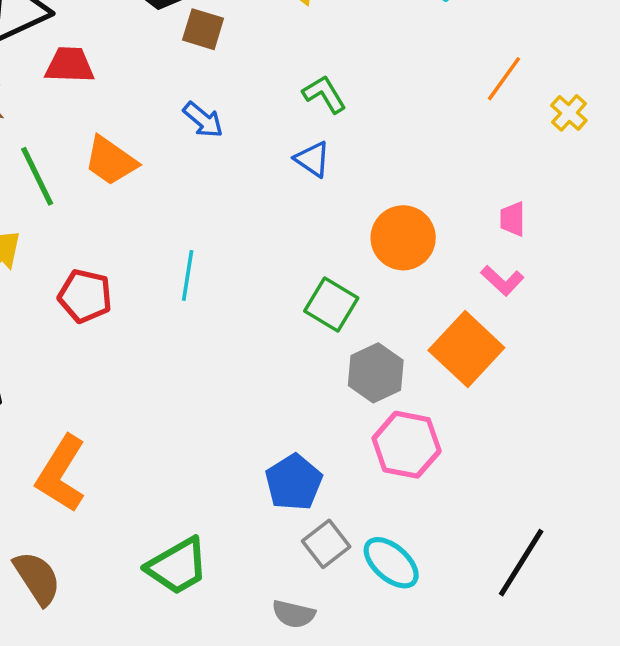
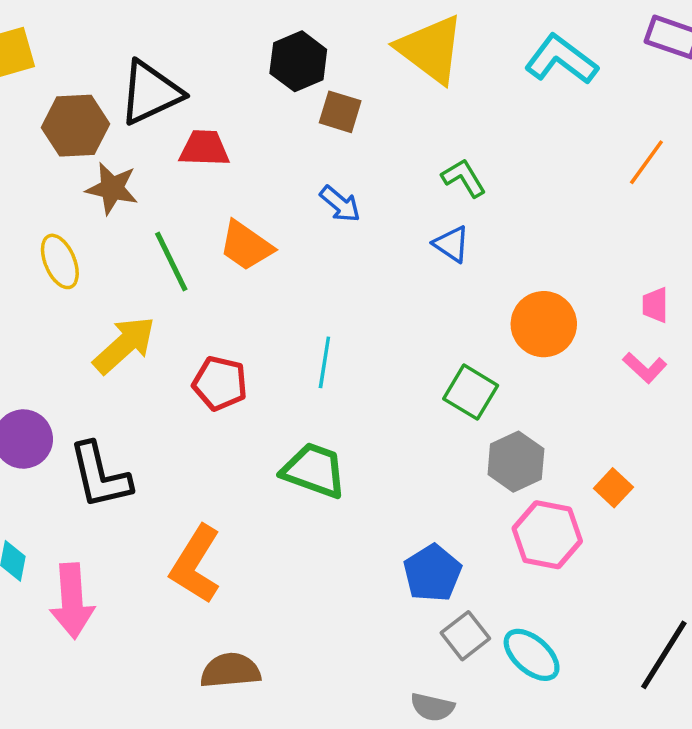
orange square: (466, 349) -> (613, 488), moved, size x0.5
green trapezoid: (177, 566) -> (314, 470), moved, turned -130
brown semicircle: (37, 578) -> (230, 671), moved, turned -62

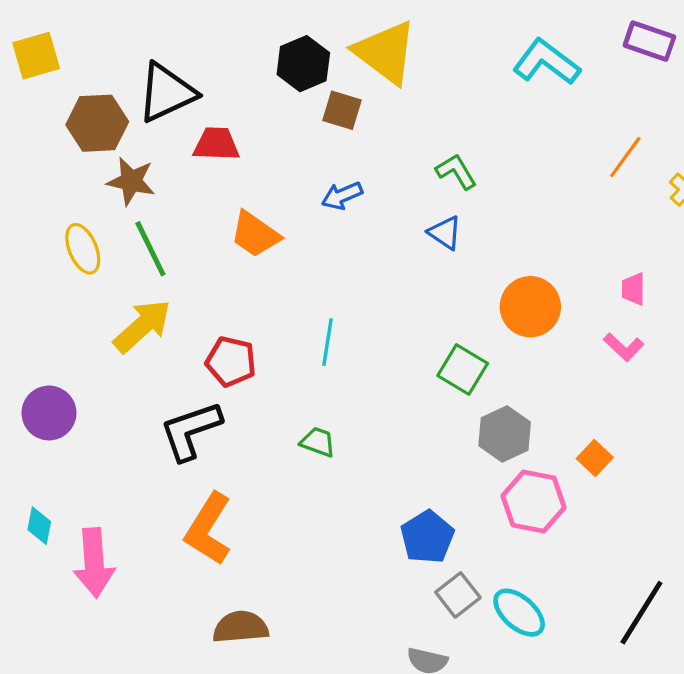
yellow triangle: (431, 49) -> (385, 52), moved
blue arrow: (340, 204) -> (342, 196), turned 117
green line: (171, 261) -> (150, 249), moved
green trapezoid: (314, 470) -> (318, 442), size x0.6
black L-shape: (100, 476) -> (191, 431), moved, turned 84

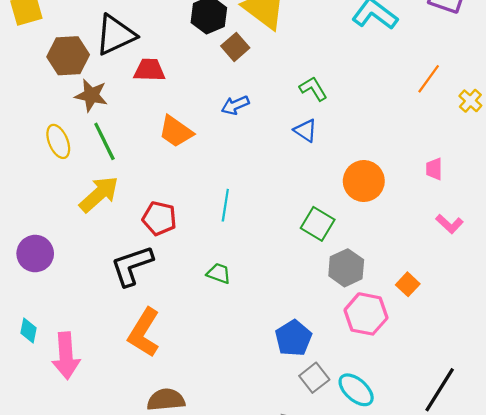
brown square: (342, 110) -> (235, 47), turned 32
pink L-shape: (624, 347) -> (449, 224), moved

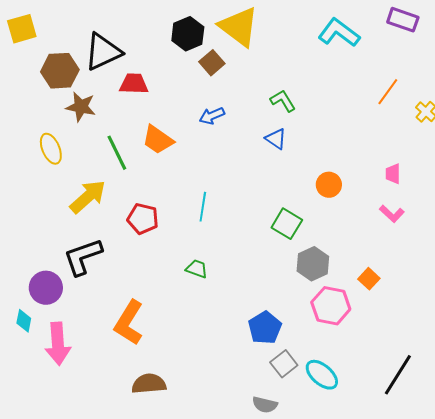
green line: (104, 141) -> (117, 153), moved
orange circle: (364, 181) -> (329, 185), size x0.7
pink L-shape: (449, 224) -> (392, 214), moved
purple circle: (35, 254) -> (46, 288), moved
black L-shape: (132, 266) -> (83, 257), moved

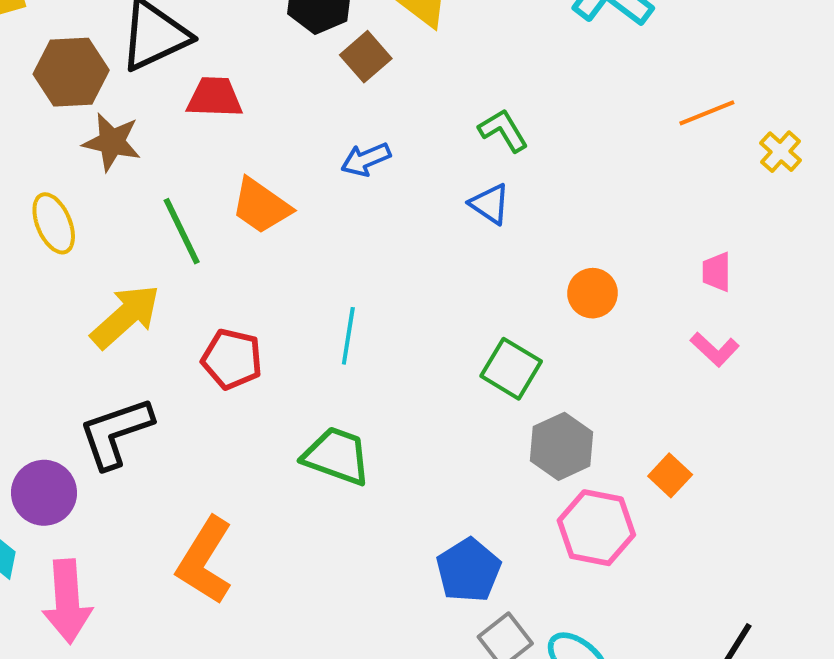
orange line: (388, 92) -> (707, 113), turned 32
green trapezoid: (197, 269) -> (337, 456), size x1.6

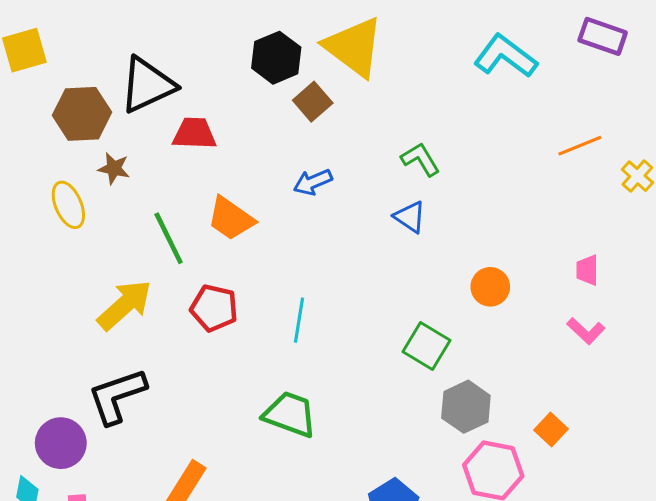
brown star: (112, 142) -> (114, 168), size x0.7
yellow ellipse: (54, 223) -> (68, 205), moved
red pentagon: (232, 359) -> (214, 308), moved

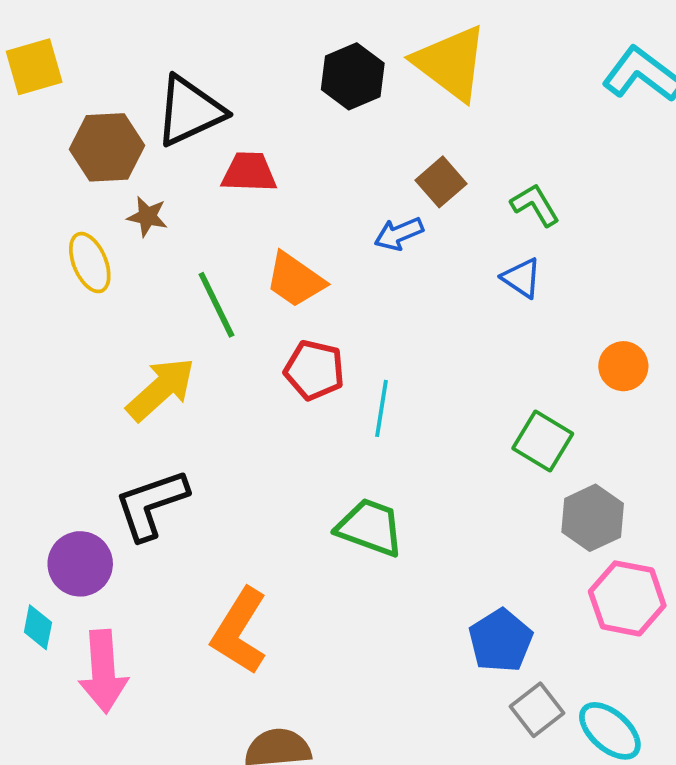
brown square: (313, 102) -> (441, 182), moved
red pentagon: (214, 308) -> (314, 370), moved

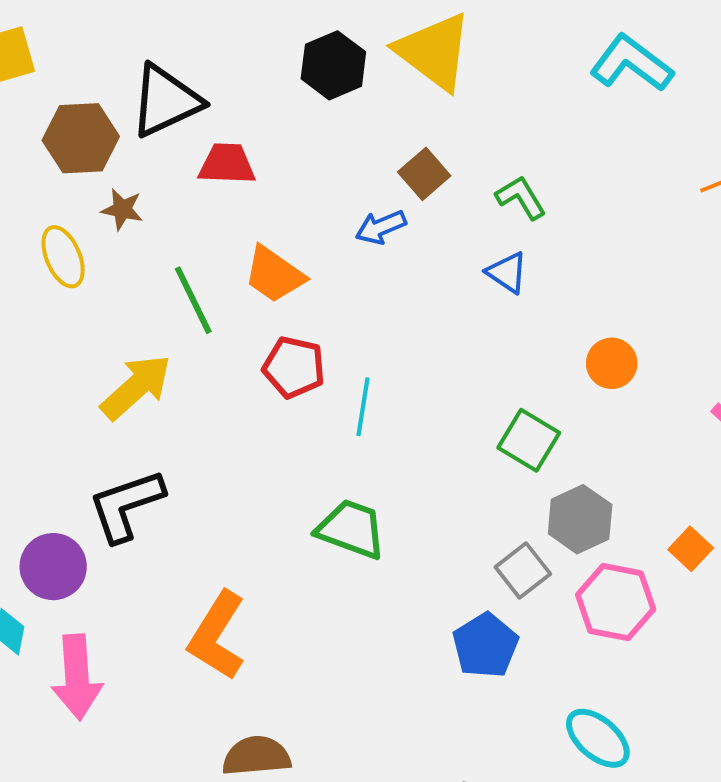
gray square: (537, 710) -> (523, 571), moved

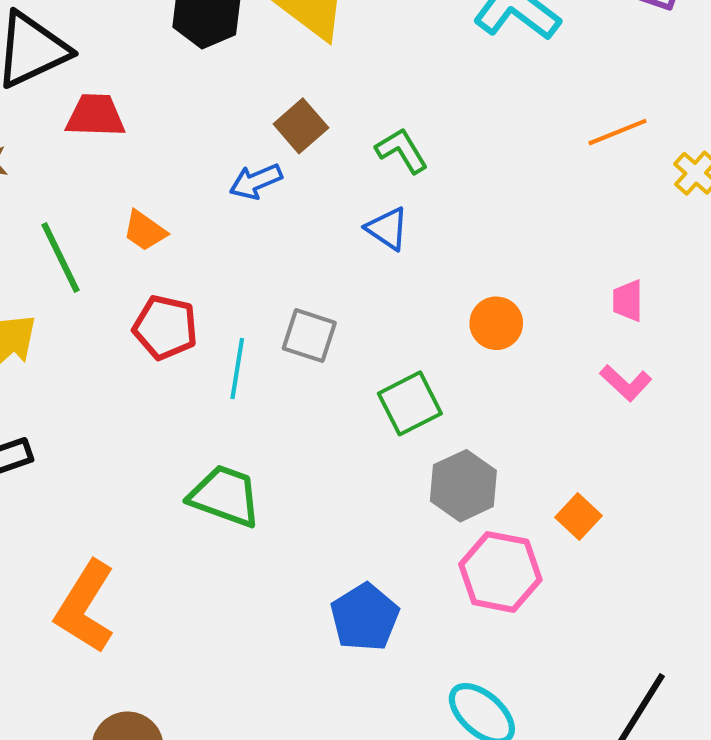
orange trapezoid: (274, 274) -> (145, 231), size x0.7
green square: (529, 440) -> (410, 403), turned 32
gray square: (523, 571) -> (309, 336), moved, turned -34

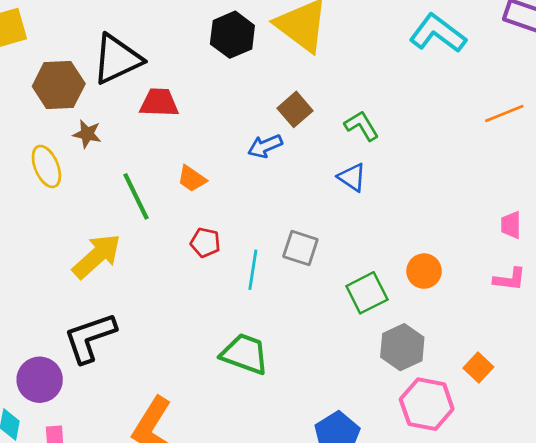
orange circle: (496, 323) -> (424, 271), moved
red pentagon: (165, 327) -> (205, 243), size x0.7
pink L-shape: (626, 383) -> (510, 279), turned -36

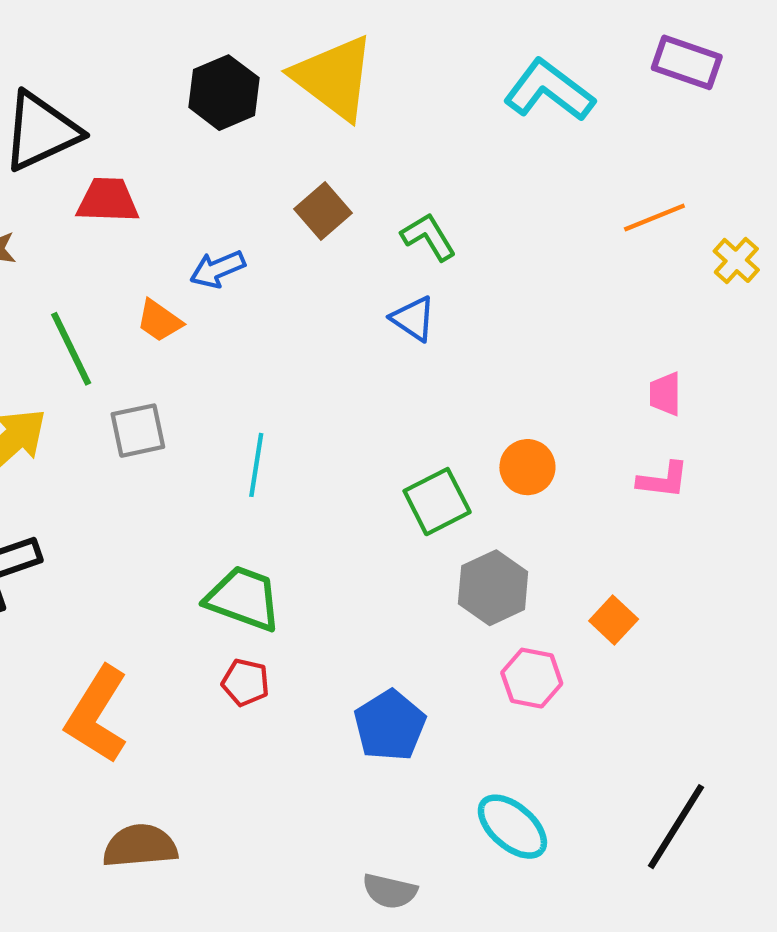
blue arrow: (265, 146) -> (217, 269), moved
red pentagon: (205, 243) -> (245, 682), moved
gray square: (300, 248) -> (138, 431), moved, turned -30
pink hexagon: (427, 404) -> (532, 678), size x0.7

